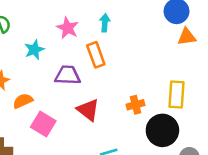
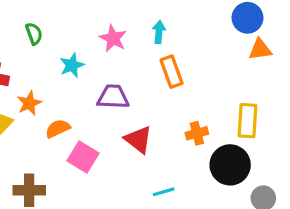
orange rectangle: (96, 55) -> (172, 72), moved

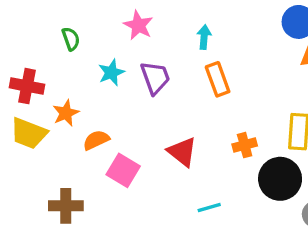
pink star: (113, 38) -> (138, 25), moved
purple trapezoid: (113, 97) -> (155, 78), moved, turned 68

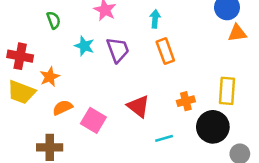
cyan star: (111, 73) -> (84, 46), turned -30
orange semicircle: (96, 140) -> (63, 108), moved
cyan line: (209, 207) -> (164, 138), moved

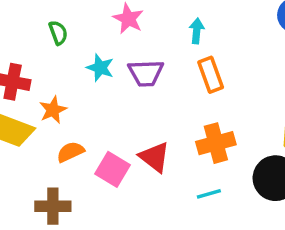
purple trapezoid: (118, 50) -> (146, 73), turned 108
orange cross: (186, 101) -> (216, 143), moved, size x1.5
red triangle: (138, 106) -> (155, 157), moved

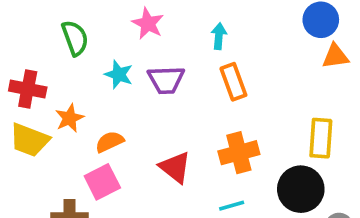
green semicircle: (58, 33) -> (75, 38), size x1.4
orange semicircle: (70, 152) -> (110, 142), moved
pink square: (112, 169) -> (102, 182), moved, turned 32

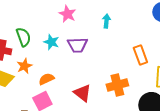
green semicircle: (75, 38) -> (23, 37), moved
orange rectangle: (233, 82) -> (140, 55), moved

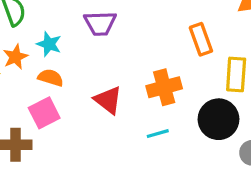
cyan star: (51, 42) -> (49, 44), moved
orange semicircle: (46, 79) -> (51, 78), turned 42

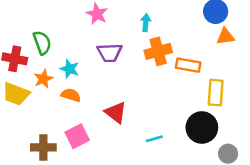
orange rectangle: (201, 39) -> (188, 65), turned -60
orange cross: (164, 87) -> (158, 51), moved
pink square: (44, 113) -> (77, 136), moved

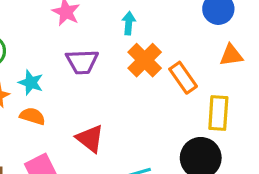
orange triangle: (226, 36) -> (231, 55), moved
orange cross: (158, 51) -> (145, 60), turned -30
orange rectangle: (188, 65) -> (183, 78), turned 45

